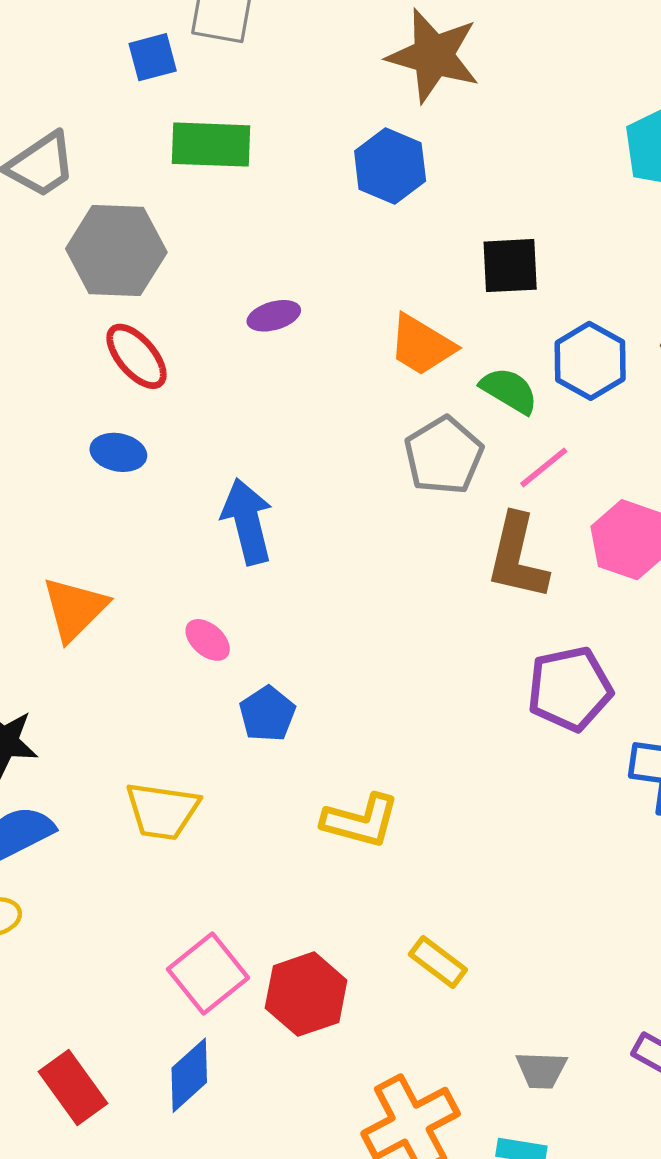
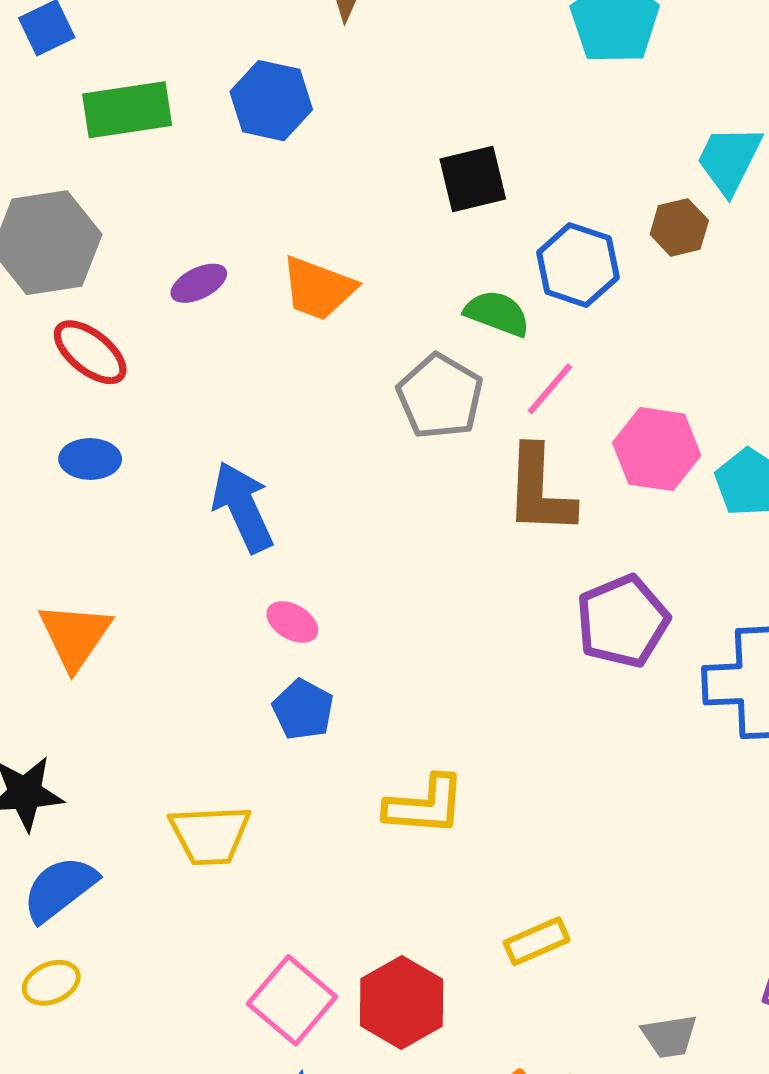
blue hexagon: (390, 166) -> (271, 101), moved
purple ellipse: (274, 316) -> (199, 283), moved
orange trapezoid: (422, 345) -> (318, 288), moved
pink ellipse: (208, 640) -> (292, 622), moved
yellow rectangle: (438, 962) -> (537, 941), turned -50

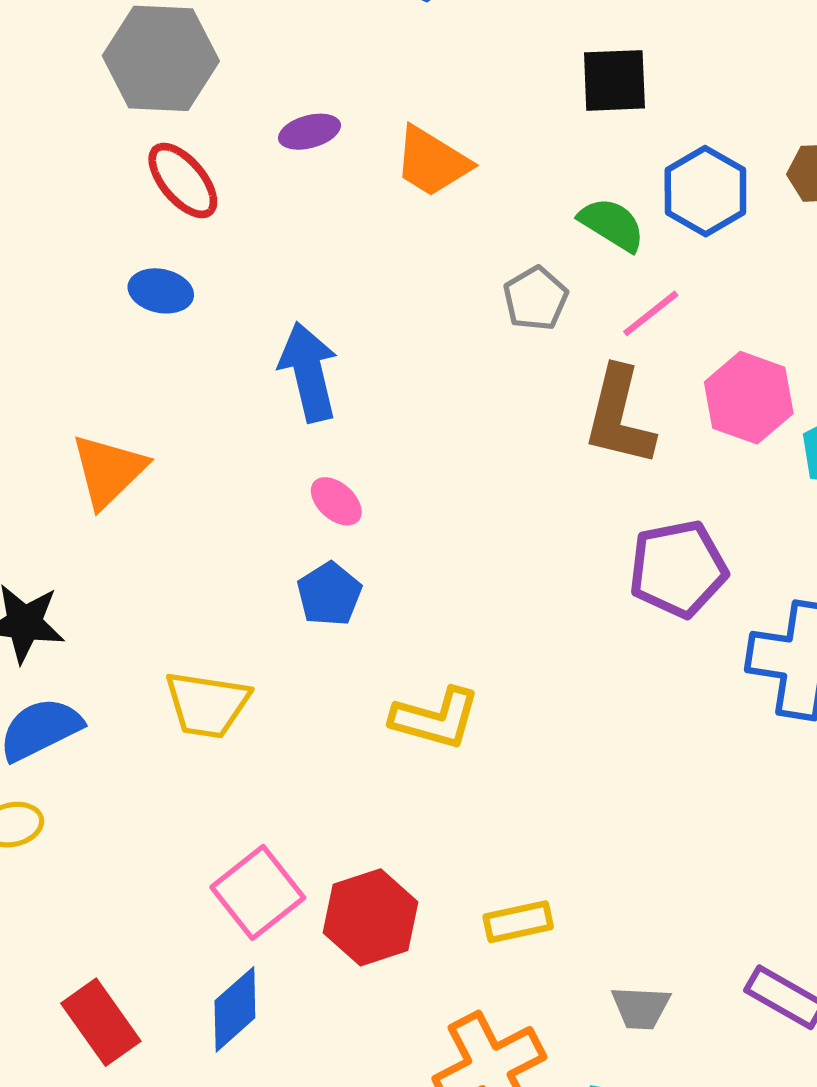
gray pentagon: (440, 396) -> (536, 299), size x0.7
yellow rectangle: (537, 941) -> (518, 922), moved

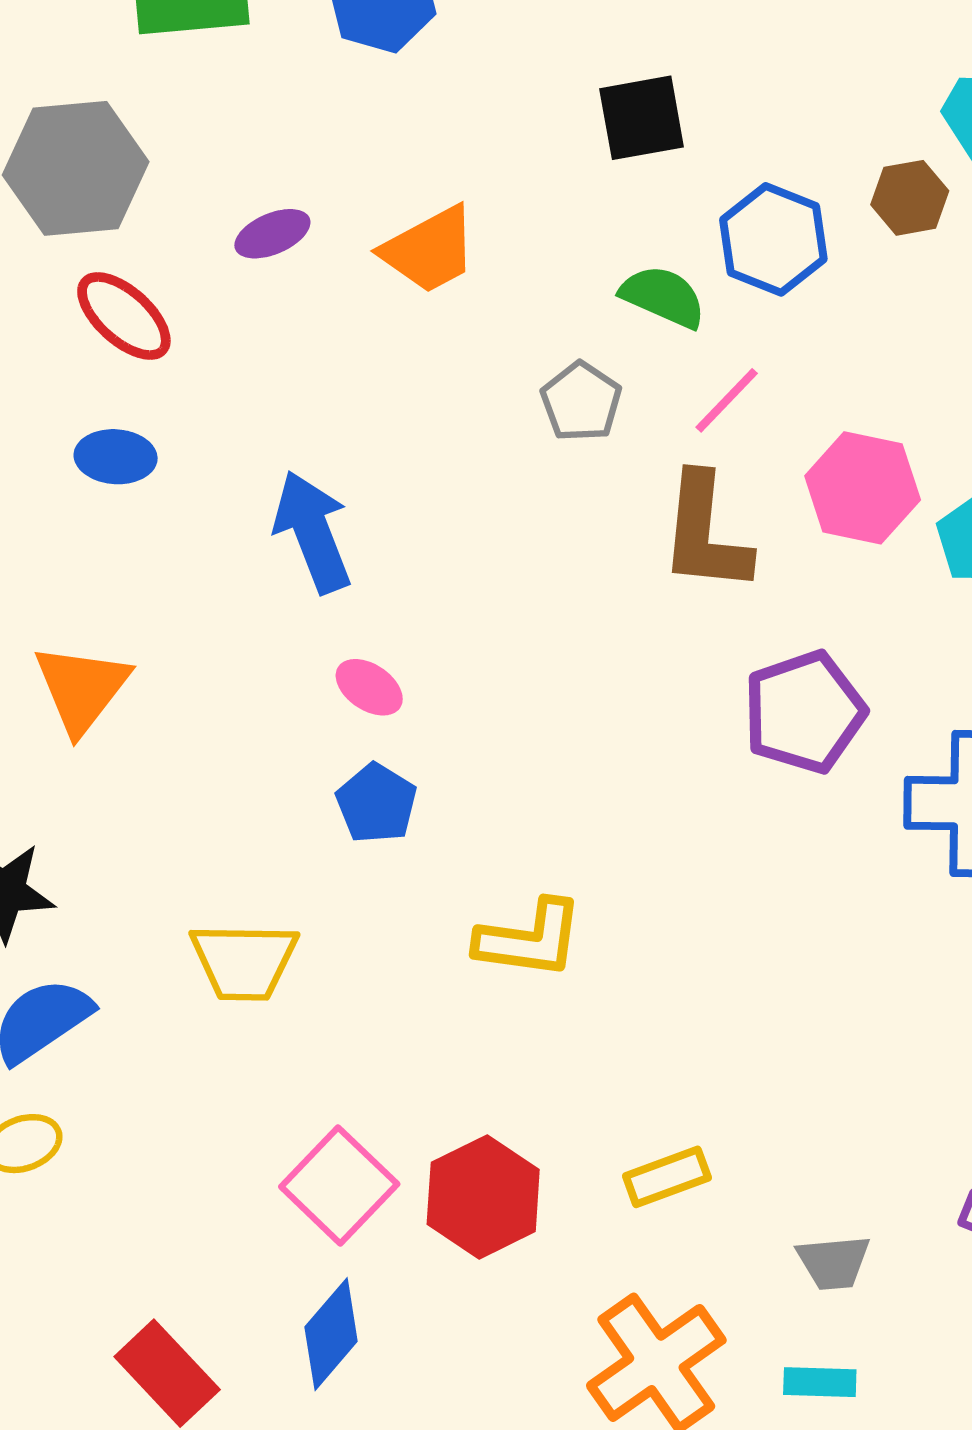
orange trapezoid: (432, 162) -> (429, 250), turned -52

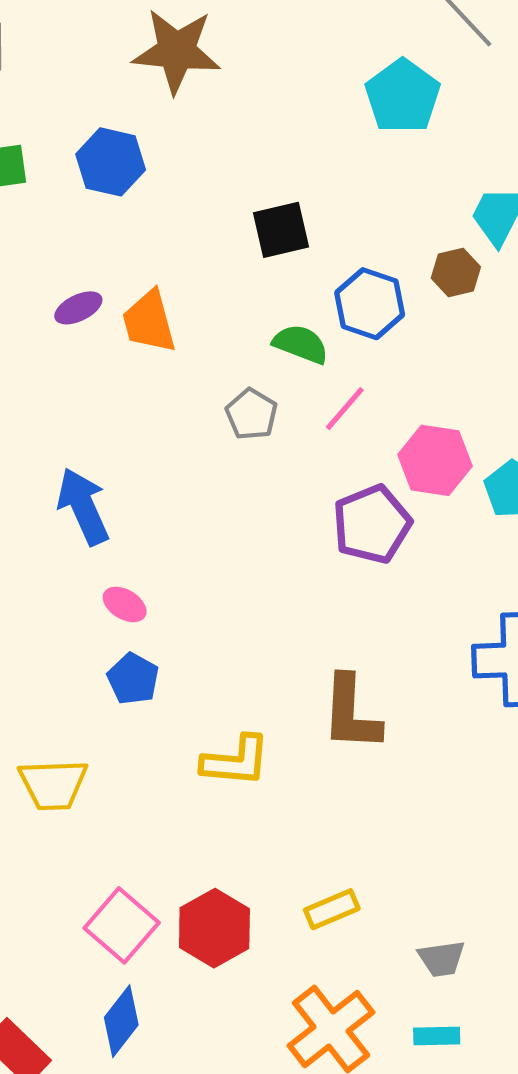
purple ellipse: (272, 234) -> (78, 308), moved
orange trapezoid: (429, 250) -> (149, 322), turned 106
brown L-shape: (705, 533) -> (351, 713), moved
purple pentagon: (804, 712) -> (372, 524), moved

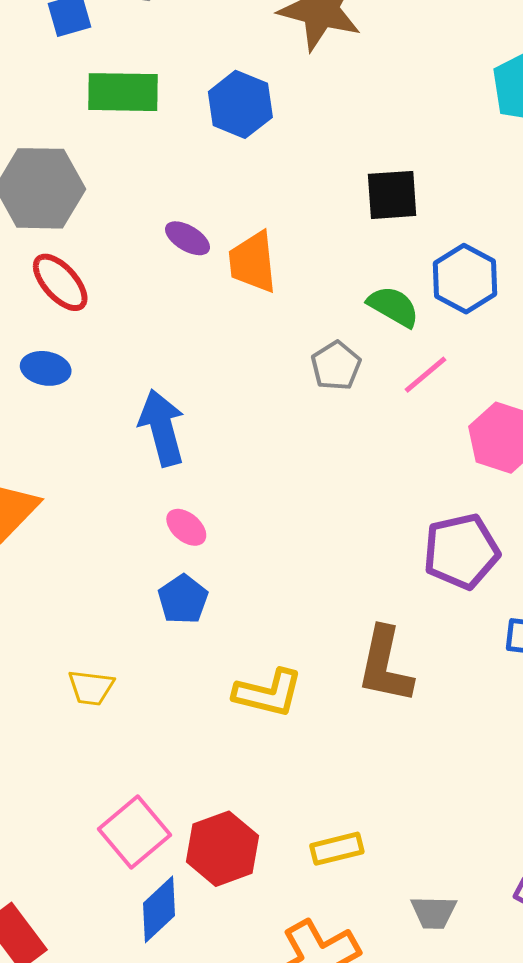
purple ellipse: (78, 308) -> (187, 238), turned 48
purple pentagon: (372, 524) -> (461, 551), moved
yellow trapezoid: (53, 784) -> (91, 688), size x0.7
blue diamond: (121, 1021) -> (159, 909), moved

